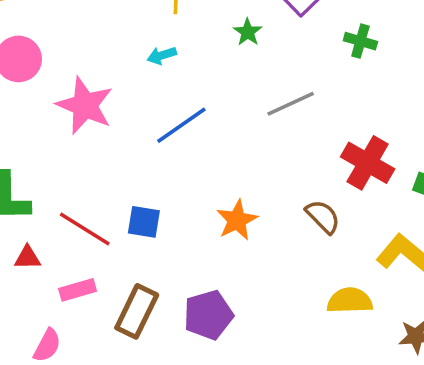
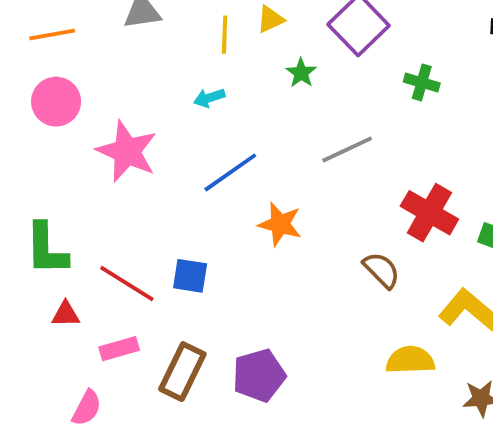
orange star: (237, 220) -> (280, 224), moved, turned -30

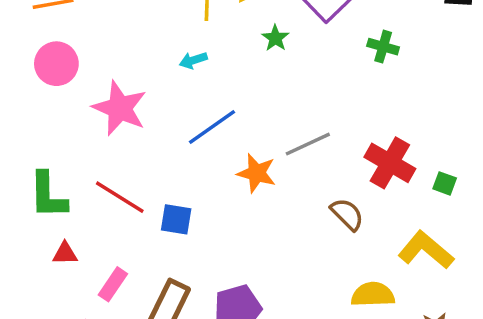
gray line: (347, 149) -> (308, 144), moved
red line: (127, 284) -> (120, 197), moved
pink rectangle: (119, 349) -> (113, 284), turned -40

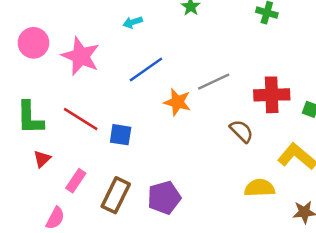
pink circle: (56, 64) -> (33, 43), moved
red cross: (390, 163) -> (272, 95), turned -32
red triangle: (65, 254) -> (42, 159), turned -42

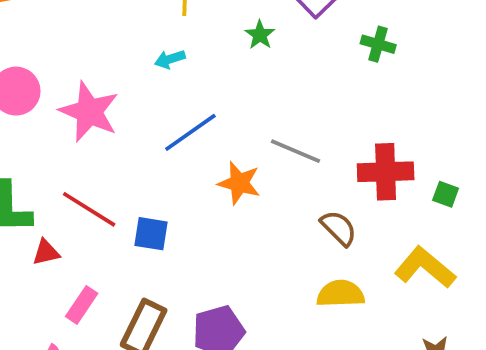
gray line: (214, 82) -> (296, 151), turned 48
red triangle: (42, 159) -> (46, 252), moved, turned 30
yellow semicircle: (260, 188) -> (341, 294), moved

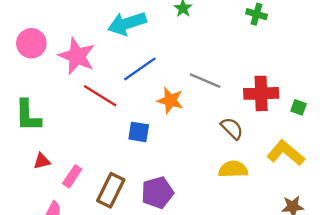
cyan arrow: (170, 59) -> (127, 23), size x2.0
red line: (89, 209) -> (100, 96), moved
blue square: (151, 234) -> (139, 132), moved
red triangle: (46, 252) -> (42, 161), moved

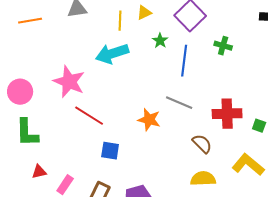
pink circle: (31, 43) -> (20, 92), moved
blue line: (140, 69) -> (184, 61), moved, turned -48
blue square: (139, 132) -> (110, 151), moved

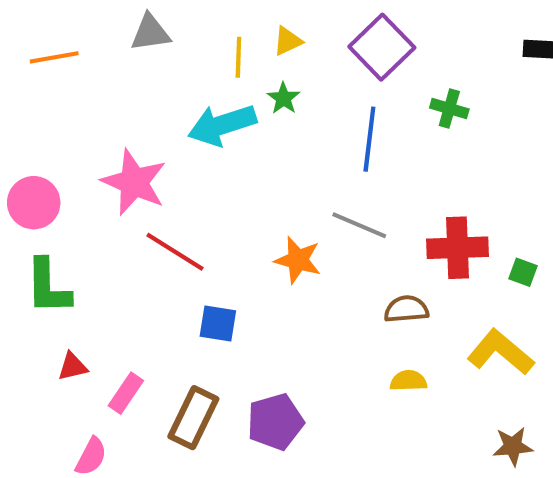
green star: (160, 41) -> (283, 98), moved
brown semicircle: (202, 144) -> (406, 309), turned -50
yellow semicircle: (203, 179) -> (408, 381), size x0.7

